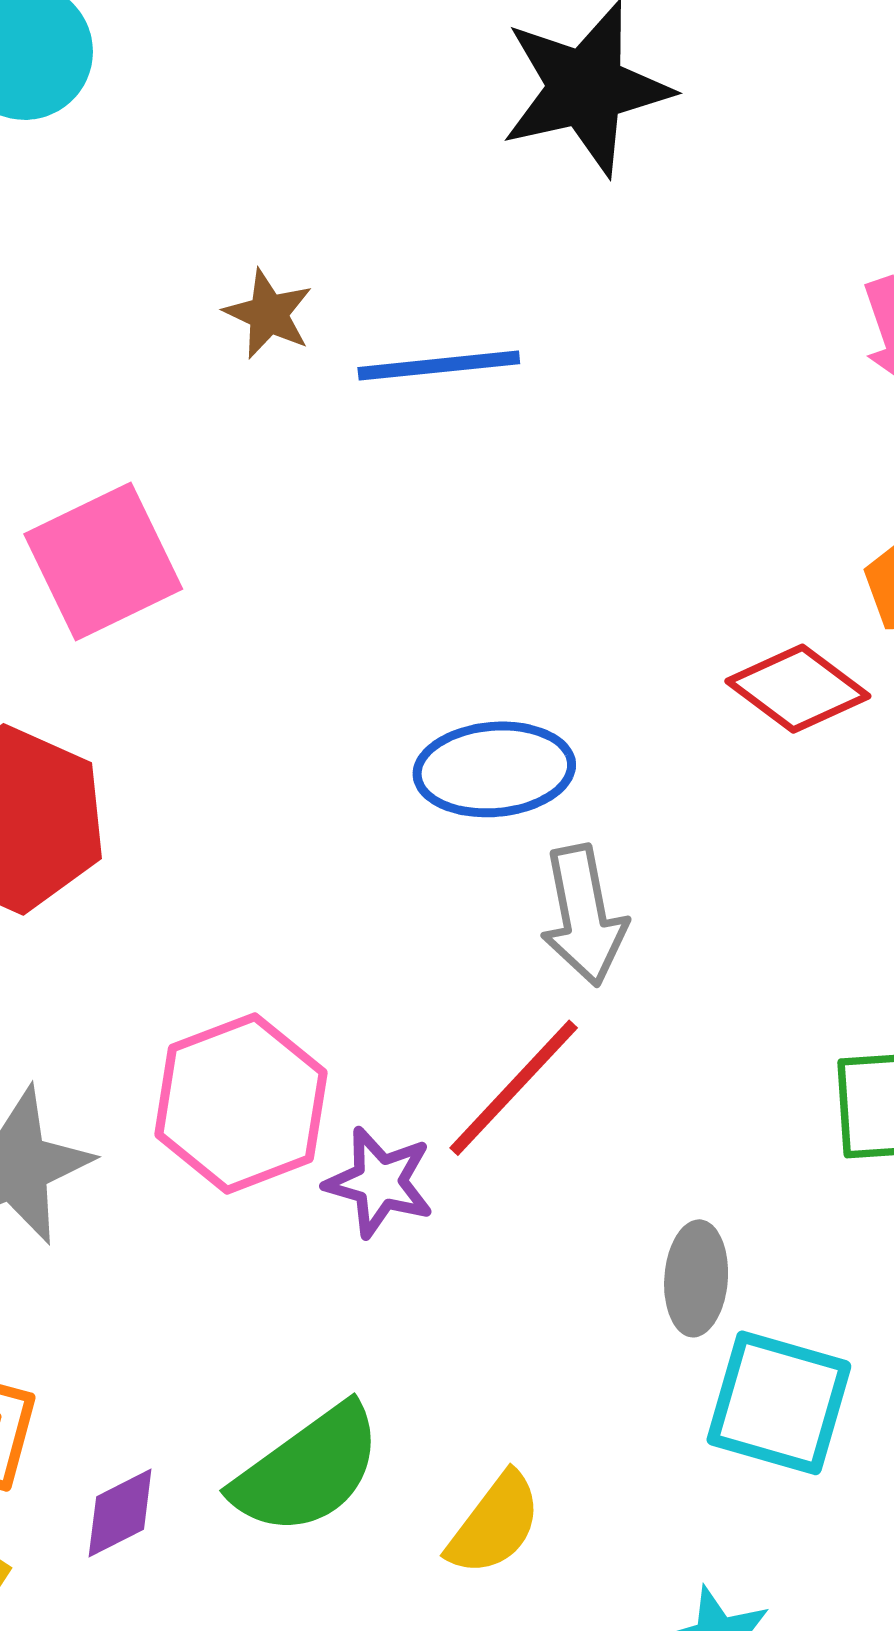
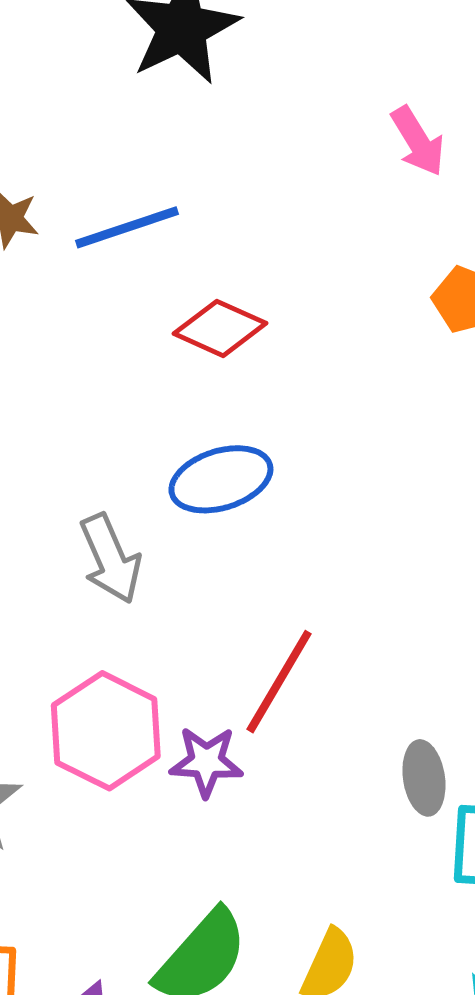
red diamond: (798, 689) -> (220, 328), moved
gray arrow: (584, 916) -> (110, 559), moved

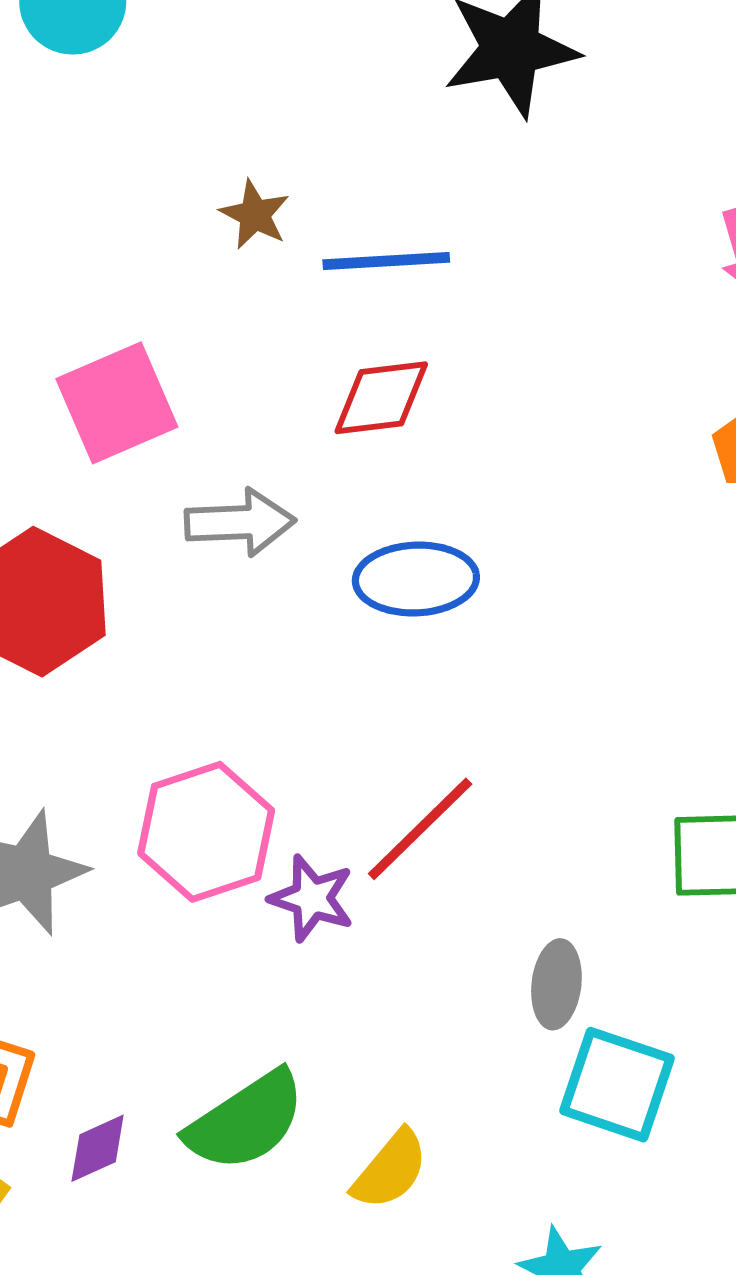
red diamond: (220, 328) -> (381, 398), moved, turned -46
gray arrow: (110, 559) -> (240, 522), moved, turned -84

